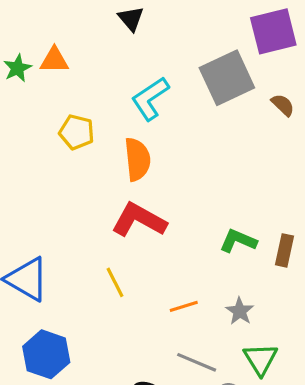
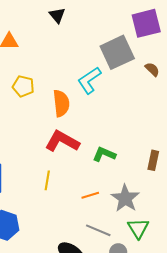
cyan L-shape: (150, 99) -> (89, 80), moved
green L-shape: (238, 241) -> (104, 154), moved
yellow line: (115, 282) -> (47, 180), turned 36
gray star: (240, 311) -> (125, 198), size x1.6

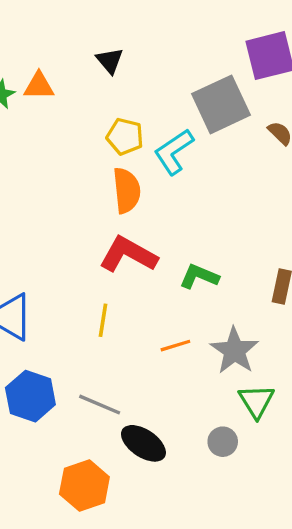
black triangle: (57, 15) -> (110, 61), moved
yellow pentagon: (23, 86) -> (125, 136), moved
gray line: (98, 230) -> (100, 405), moved

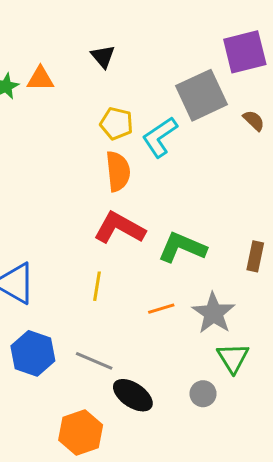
green L-shape: (199, 276) -> (182, 247), size x1.4

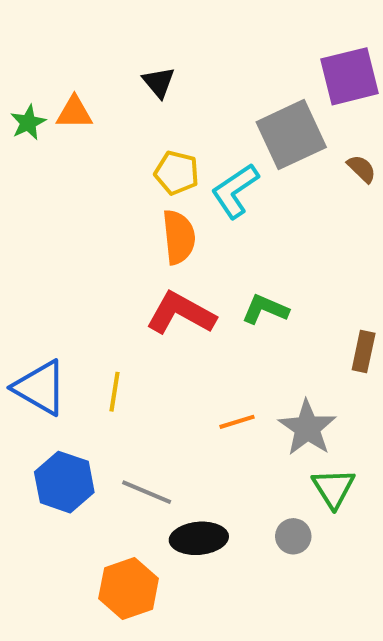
green L-shape: (182, 247) -> (265, 309), moved, size x0.7
yellow line: (97, 286) -> (114, 392), moved
black ellipse: (133, 395) -> (199, 538), turned -39

